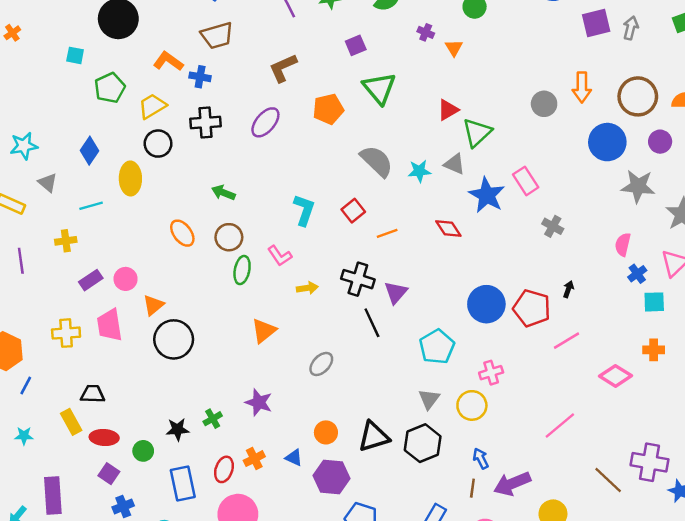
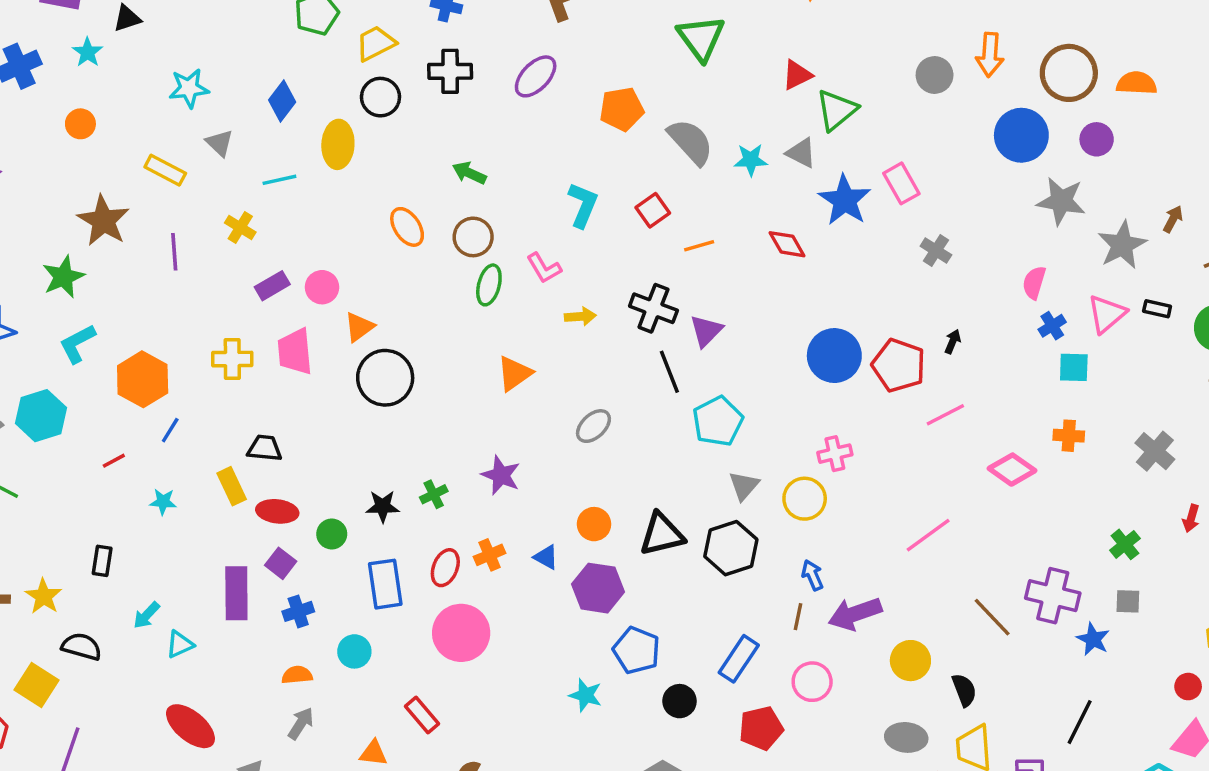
orange pentagon: (328, 109) -> (622, 109), moved
yellow cross: (66, 241) -> (240, 227), turned 36
cyan pentagon: (437, 347) -> (718, 421), moved
purple rectangle: (53, 496) -> (236, 593), moved

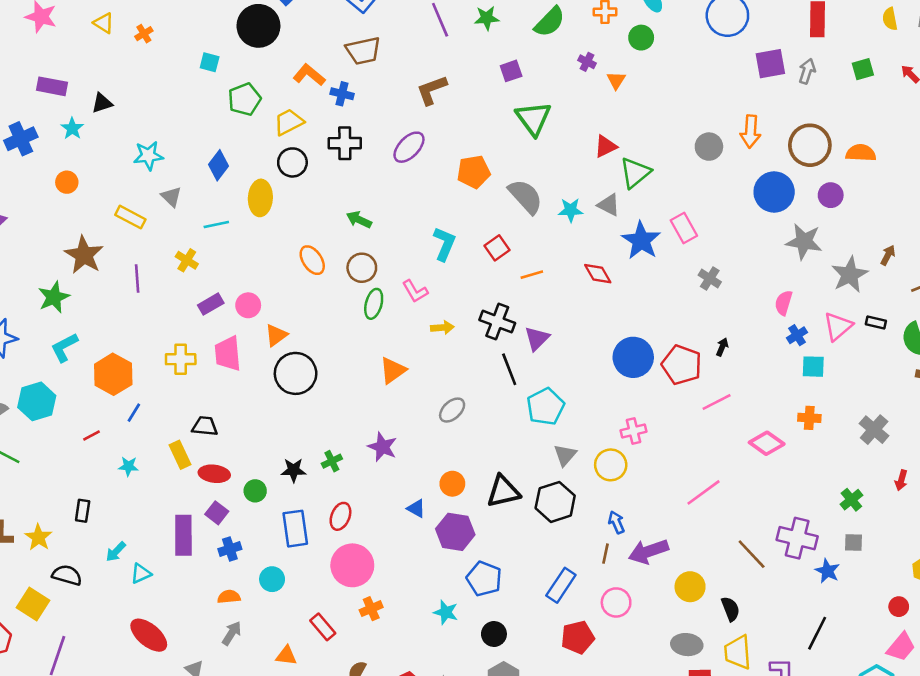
orange cross: (490, 555) -> (371, 609), moved
black circle: (679, 701) -> (494, 634), moved

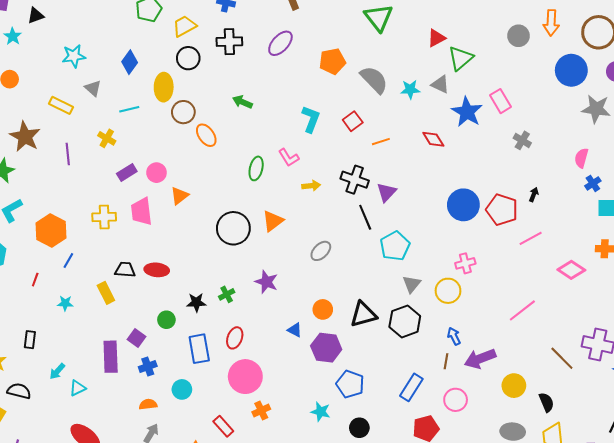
brown circle: (362, 268) -> (183, 112), moved
black circle: (296, 373) -> (233, 228), moved
red line: (91, 435) -> (35, 280), turned -40
red ellipse: (214, 474) -> (157, 270), moved

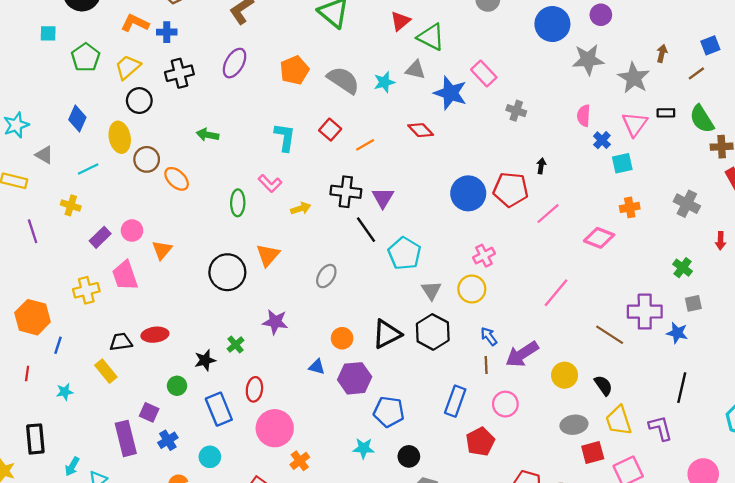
green triangle: (461, 58) -> (431, 37), turned -40
black rectangle: (30, 340) -> (35, 439), size x1.5

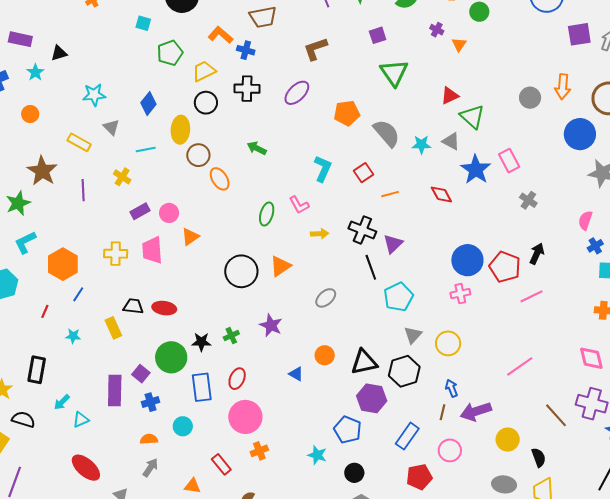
black arrow: (541, 166) -> (537, 254), size x1.5
pink diamond: (599, 238) -> (591, 358), moved, turned 40
pink cross: (484, 256) -> (460, 294), moved
purple hexagon: (355, 378) -> (372, 398), moved
green circle: (177, 386) -> (171, 357), size x1.8

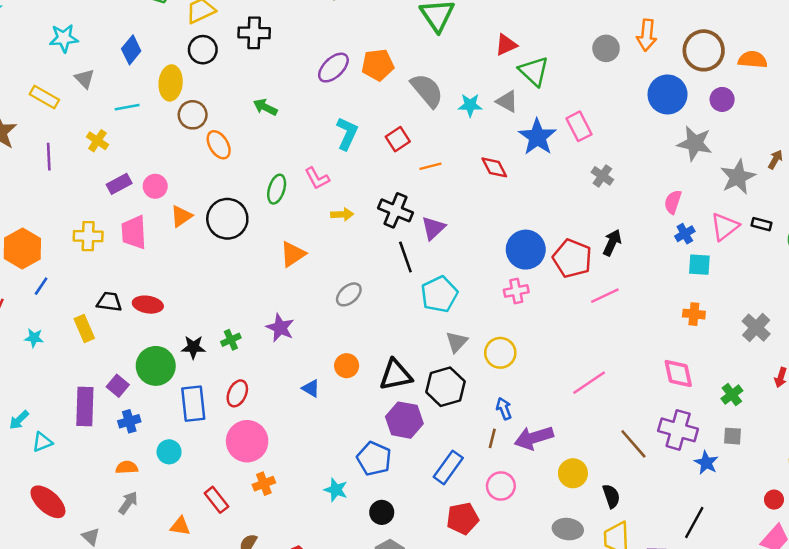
purple ellipse: (297, 93) -> (333, 68), moved
black circle: (241, 271) -> (227, 219), moved

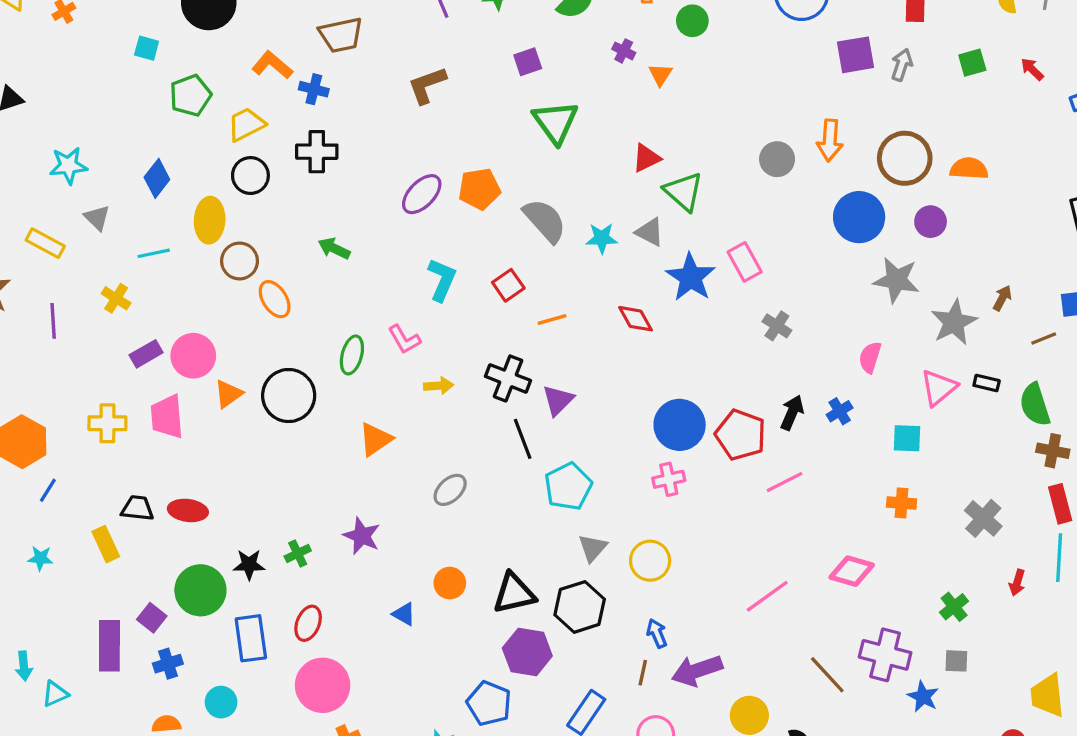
pink circle: (155, 186) -> (193, 356), size x1.4
blue cross: (685, 234) -> (840, 411), moved
pink diamond: (678, 373) -> (852, 571), moved, turned -60
cyan arrow: (19, 420) -> (24, 666), turned -50

